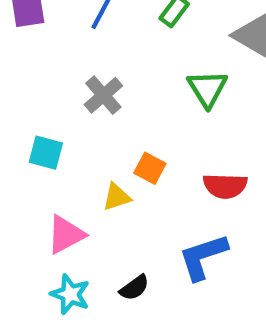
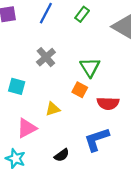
green triangle: (207, 89) -> (90, 67), moved
orange square: (150, 168) -> (80, 90), moved
cyan star: (70, 294) -> (16, 159), moved

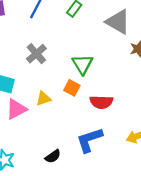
yellow triangle: (53, 109) -> (43, 99), moved
pink triangle: (27, 128) -> (16, 109), moved

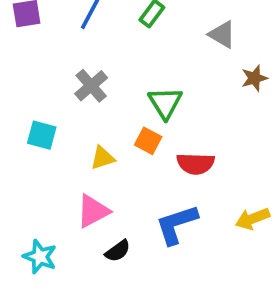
gray triangle: (118, 22) -> (222, 34), size x0.7
pink triangle: (16, 109) -> (93, 211), moved

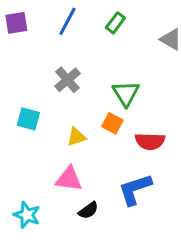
pink triangle: (93, 211) -> (69, 179), turned 36

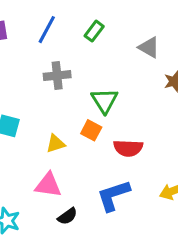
gray cross: (67, 80) -> (57, 76), moved, turned 35

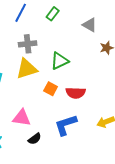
green triangle: (105, 101) -> (60, 61), turned 36
orange square: (91, 130) -> (51, 89), moved
yellow triangle: (56, 144) -> (27, 69), moved, size x1.6

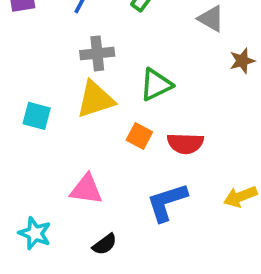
black semicircle: (35, 139) -> (105, 244), moved

